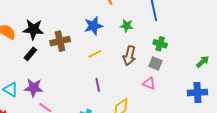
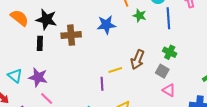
green star: (127, 26) -> (140, 16), moved
black rectangle: (30, 54) -> (40, 43), turned -48
yellow line: (95, 54) -> (115, 70), moved
pink triangle: (149, 83) -> (169, 90), moved

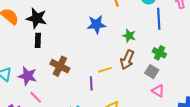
green star: (140, 16) -> (129, 36), moved
brown cross: (71, 35) -> (60, 66), moved, turned 30
black rectangle: (40, 43) -> (38, 40), moved

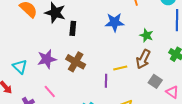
black rectangle: (38, 40) -> (73, 28), moved
gray square: (152, 72) -> (155, 81), moved
purple star: (28, 76) -> (47, 59), moved, turned -30

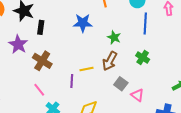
purple star: (47, 59) -> (18, 44), moved, turned -30
pink line: (50, 92) -> (39, 90), moved

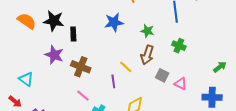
yellow line: (87, 69) -> (126, 67), turned 64

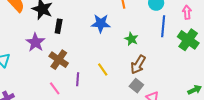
green cross: (179, 46) -> (188, 40), moved, size x1.5
brown arrow: (147, 55) -> (138, 65), moved
purple line: (113, 81) -> (78, 79), moved

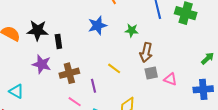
brown cross: (59, 60) -> (69, 73), turned -30
gray square: (136, 86) -> (151, 73), turned -32

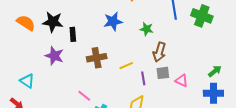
green arrow: (208, 58) -> (215, 71), moved
yellow line: (114, 68) -> (126, 66), turned -64
brown cross: (69, 73) -> (97, 58), moved
purple line: (93, 86) -> (143, 78), moved

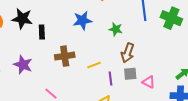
purple star: (54, 56) -> (23, 65), moved

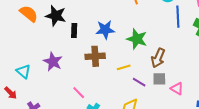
blue star: (82, 20) -> (105, 30), moved
green star: (116, 29) -> (137, 39), moved, size x1.5
purple line: (111, 78) -> (139, 82), turned -56

